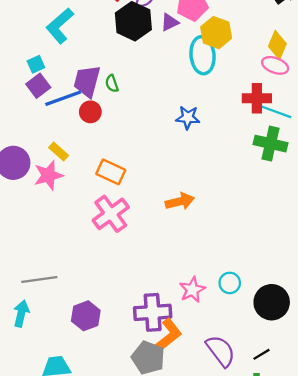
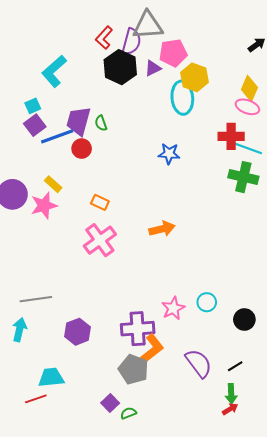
orange rectangle: (111, 172) -> (100, 202), size x0.7
black circle: (272, 302) -> (244, 319), size x0.7

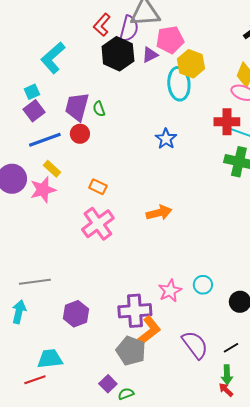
blue line: (57, 136) -> (45, 140), moved
blue star: (169, 154) -> (166, 139), turned 30
red arrow: (230, 409) -> (226, 390), turned -105

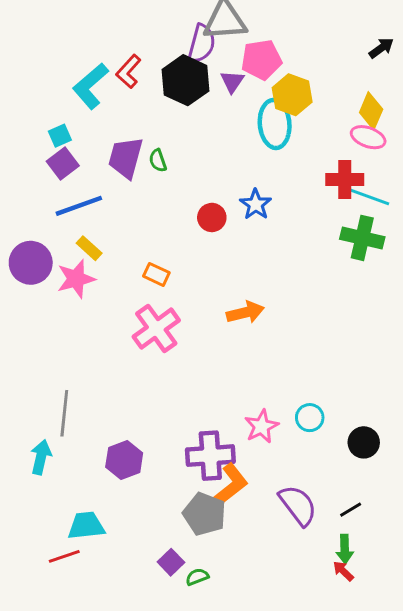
red L-shape: (102, 25) -> (129, 71), moved
purple triangle: (150, 55) -> (232, 82), turned -30
red circle: (80, 134) -> (212, 217), moved
gray line: (35, 282) -> (64, 413), turned -76

